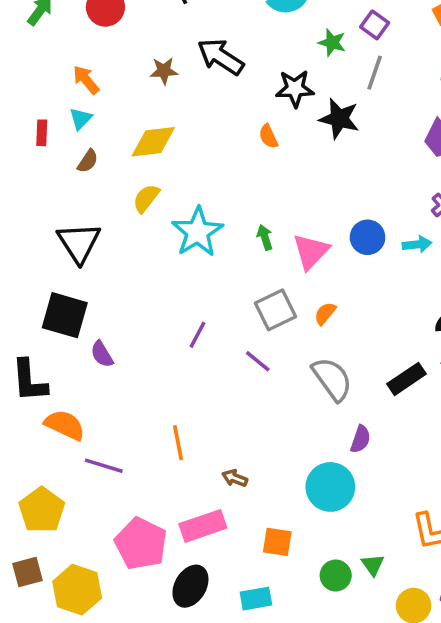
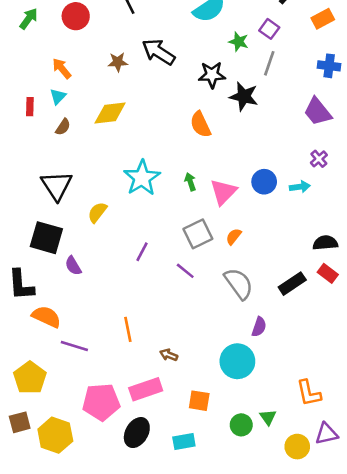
orange semicircle: (268, 136) -> (200, 124), moved, size x1.5
yellow semicircle: (146, 198) -> (97, 212), moved
pink pentagon: (141, 544) -> (101, 402), turned -30

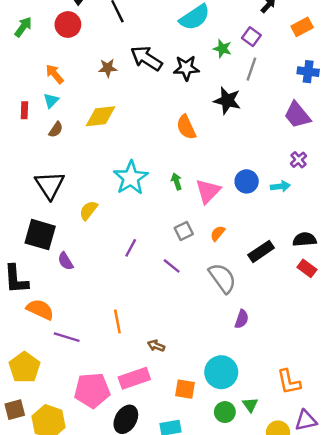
black star: (212, 75) -> (186, 68), moved
gray square: (198, 234) -> (184, 231), size x0.7
black rectangle: (292, 284) -> (261, 251), moved
cyan circle: (237, 361) -> (221, 372), moved

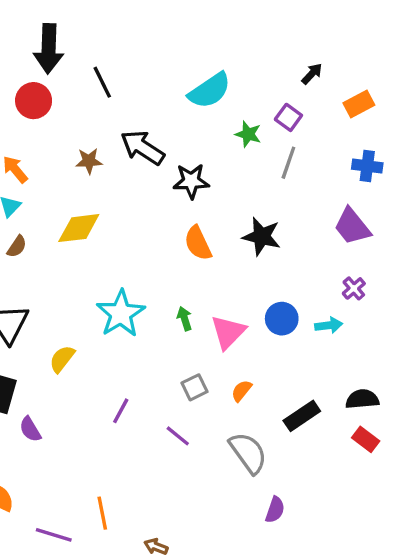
black star: (186, 68) -> (191, 181), moved
black star: (227, 101) -> (262, 236), moved
purple line: (67, 337) -> (54, 535), moved

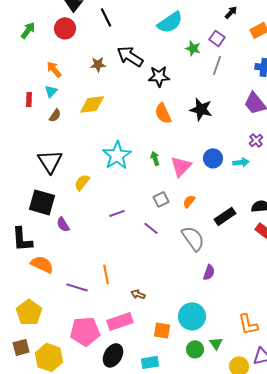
purple line: (121, 411) -> (117, 213), turned 42

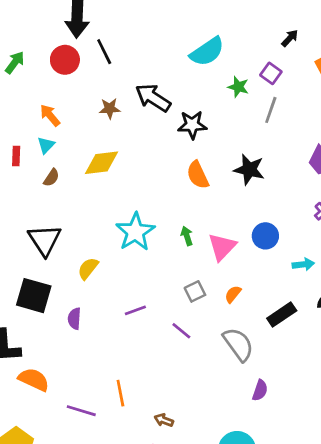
black line: (106, 17) -> (104, 52), moved
cyan arrow: (241, 162) -> (303, 264), moved
purple semicircle: (63, 224) -> (74, 319), moved, turned 35

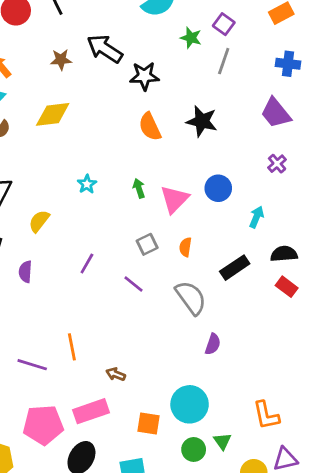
cyan star: (135, 232) -> (87, 184), size x0.5
cyan arrow: (303, 264) -> (257, 217), turned -60
orange semicircle: (233, 294) -> (185, 247), turned -30
purple line: (135, 310) -> (87, 263), turned -40

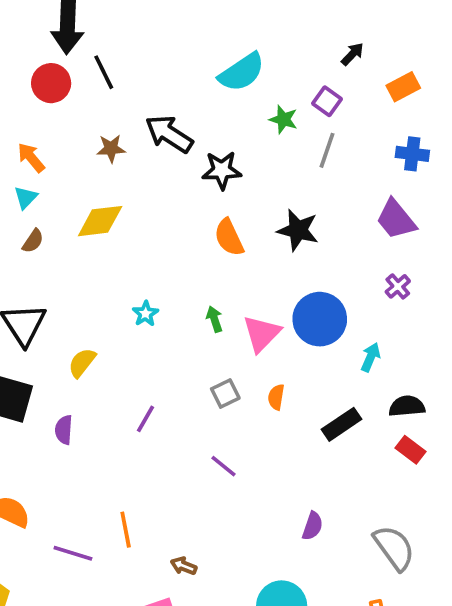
blue circle: (218, 188) -> (320, 319), size x1.5
purple line: (133, 284) -> (224, 466), moved
gray semicircle: (191, 298) -> (394, 548), moved

